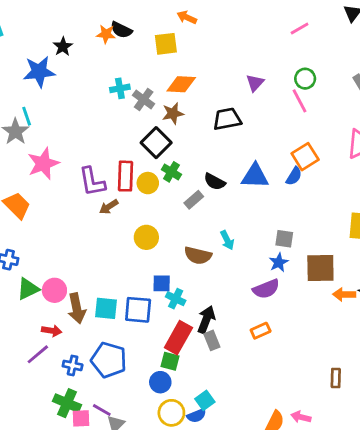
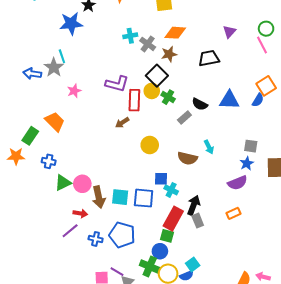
pink star: (43, 164) -> (74, 91), size x0.6
purple L-shape: (92, 182) -> (117, 84), moved, turned -65
yellow circle: (148, 183) -> (152, 91), moved
green cross: (67, 403) -> (150, 266), moved

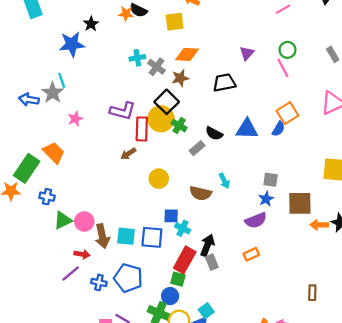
yellow circle: (152, 91) -> (161, 119), size x1.5
green rectangle: (30, 136) -> (27, 168), size x1.4

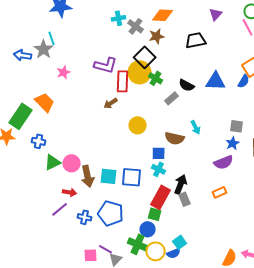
blue square: (171, 216) -> (159, 153), moved

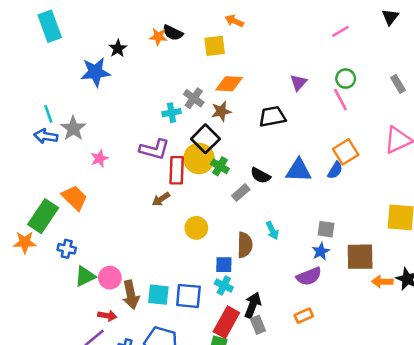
cyan cross: (119, 18) -> (171, 113), moved
cyan line: (52, 38) -> (48, 114), moved
brown semicircle: (175, 138) -> (245, 245), turned -102

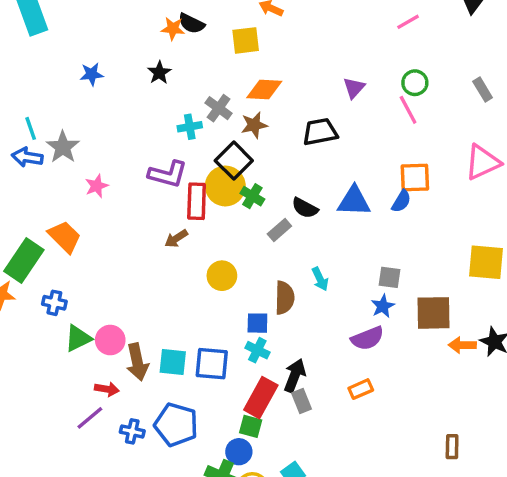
black star: (118, 48) -> (159, 73), moved
blue star: (95, 72) -> (92, 74), size x0.6
orange square: (346, 152) -> (415, 178), turned 30

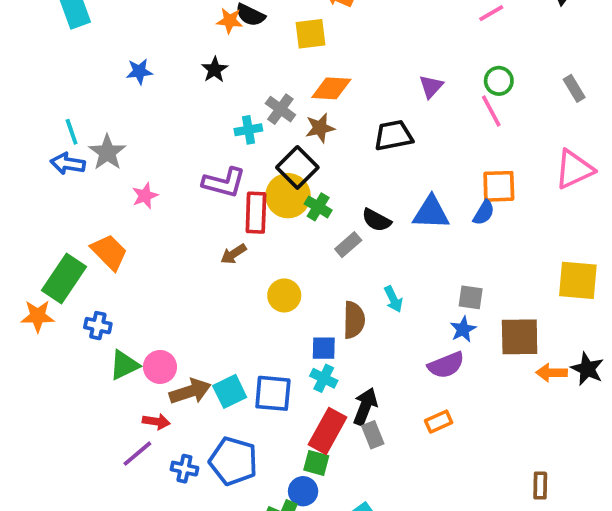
brown arrow: (137, 362) -> (190, 391), turned -96
cyan square: (173, 362) -> (230, 391), turned -32

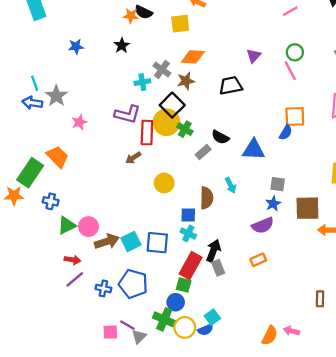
blue triangle: (431, 213) -> (254, 150), moved
red arrow: (156, 422) -> (72, 260), moved

